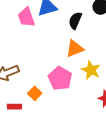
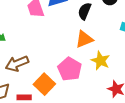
orange square: (35, 93) -> (44, 84), size x1.5

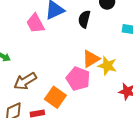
orange triangle: (84, 39) -> (91, 59), moved

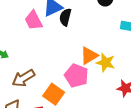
black semicircle: (84, 19) -> (65, 17), moved

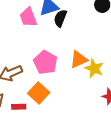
pink pentagon: (76, 76) -> (45, 62), moved

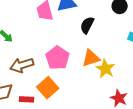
black semicircle: (60, 18) -> (87, 25), moved

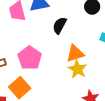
orange triangle: (91, 58) -> (75, 53), moved

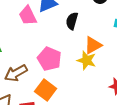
yellow star: (78, 69) -> (86, 60), moved

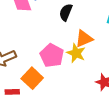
pink pentagon: (49, 59) -> (52, 55), moved

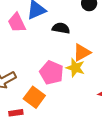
black semicircle: (66, 12) -> (61, 28), turned 84

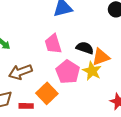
pink trapezoid: (17, 23) -> (53, 44), moved
black semicircle: (61, 28) -> (85, 48), moved

